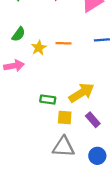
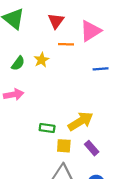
orange line: (64, 43) -> (66, 44), moved
yellow star: (39, 48) -> (41, 60), moved

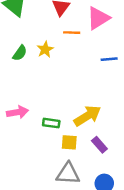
pink arrow: (14, 95) -> (17, 112), moved

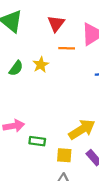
green rectangle: (51, 123) -> (37, 141), moved

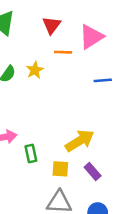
green rectangle: (37, 141) -> (31, 154), turned 70

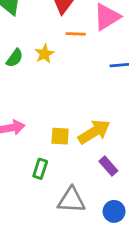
green rectangle: (31, 154) -> (40, 169), moved, turned 30
yellow square: (60, 169) -> (60, 136), moved

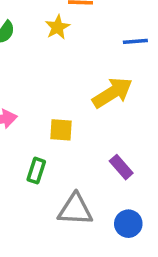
yellow star: (44, 54) -> (57, 27), moved
yellow arrow: (94, 132) -> (112, 93), moved

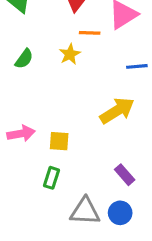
yellow square: (61, 130) -> (59, 141), moved
blue circle: (128, 224) -> (120, 213), moved

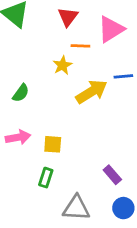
green semicircle: (24, 59) -> (21, 93), moved
yellow arrow: (117, 111) -> (92, 92), moved
blue circle: (120, 213) -> (123, 208), moved

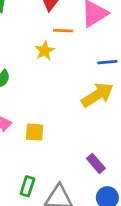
yellow arrow: (92, 92) -> (97, 95), moved
green rectangle: (46, 178) -> (27, 186), moved

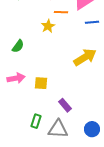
blue line: (107, 62) -> (92, 22), moved
purple rectangle: (96, 163) -> (65, 105), moved

